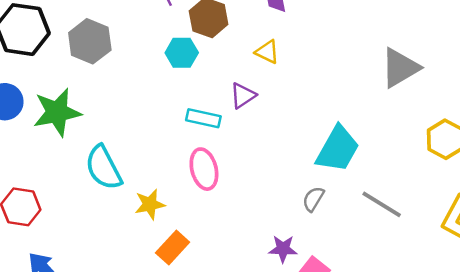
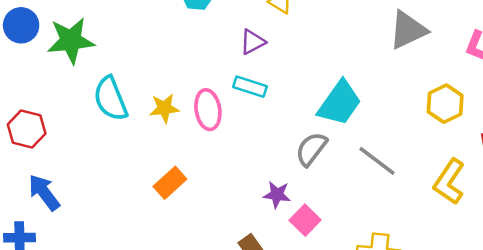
cyan rectangle: (203, 118) -> (250, 87), moved
gray semicircle: (313, 199) -> (311, 149), size x1.4
yellow star: (150, 204) -> (164, 108), moved

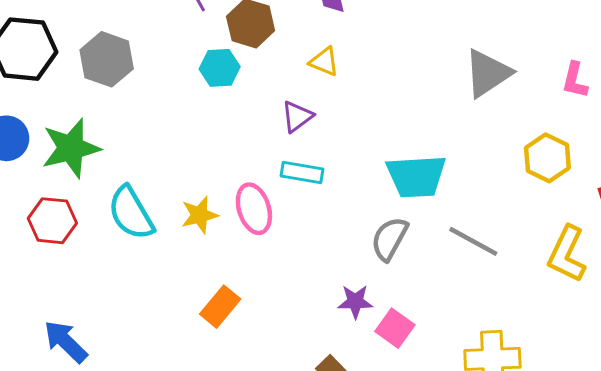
cyan trapezoid: (340, 103) -> (416, 176), turned 60
red hexagon: (27, 129) -> (52, 221), moved

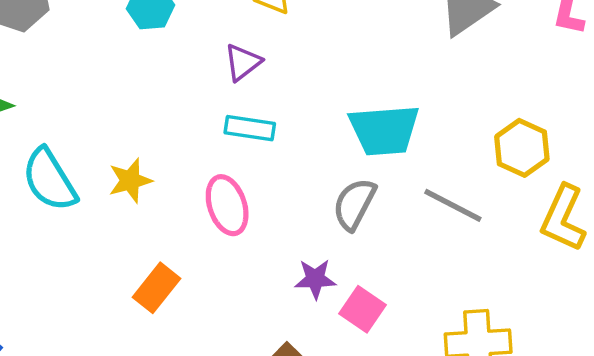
yellow hexagon: (547, 158) -> (522, 148), moved
pink ellipse: (254, 209) -> (227, 205), moved

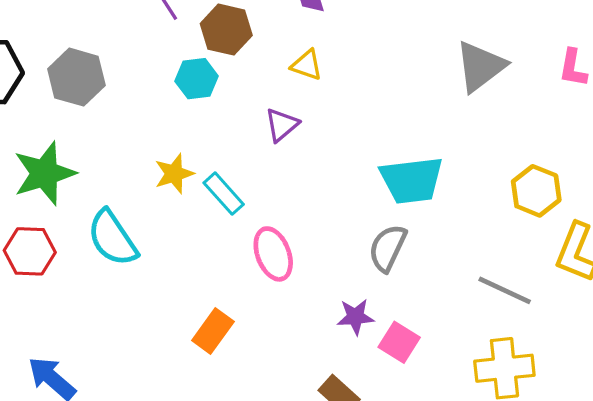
cyan rectangle: (250, 128) -> (224, 194), moved, turned 42
yellow star: (130, 181) -> (174, 174), moved
gray line: (453, 205) -> (505, 290), moved

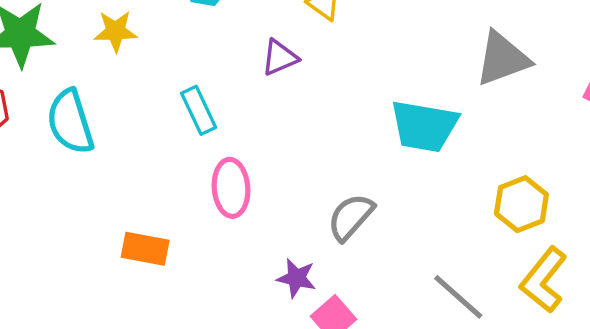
yellow star: (174, 174) -> (116, 31), moved
cyan trapezoid: (412, 180) -> (424, 126), moved
orange rectangle: (213, 331) -> (145, 249), turned 48

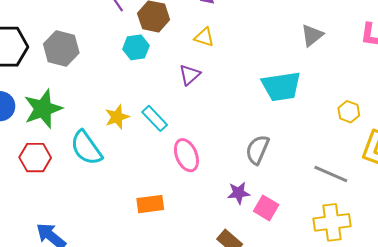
yellow star: (116, 31) -> (117, 117), moved
gray triangle: (502, 59) -> (312, 35), size x0.7
yellow hexagon: (521, 204) -> (349, 112), size x0.7

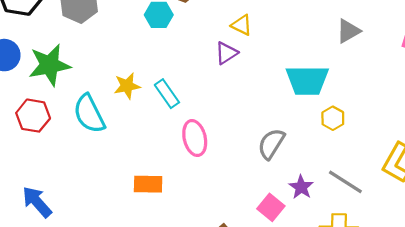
yellow triangle: (204, 37) -> (242, 25), moved
purple triangle: (190, 75) -> (226, 53), moved
yellow hexagon: (349, 112) -> (333, 118), moved
purple star: (239, 193) -> (301, 187), moved, turned 30

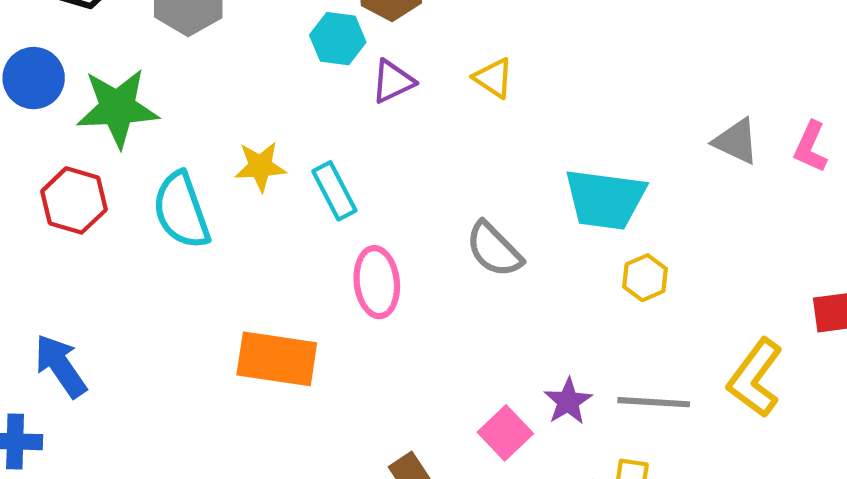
gray triangle: (348, 31) -> (736, 141), moved, turned 48
purple triangle: (226, 53) -> (393, 81), moved
gray semicircle: (271, 144) -> (494, 249), moved, turned -84
gray line: (345, 182) -> (654, 402), turned -36
orange rectangle: (148, 184) -> (277, 359), size x1.4

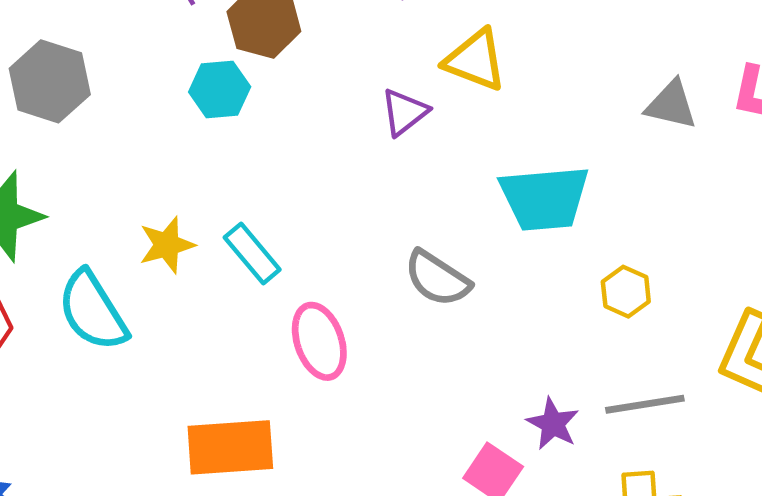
yellow triangle: (494, 78) -> (475, 60), moved, size x1.4
purple triangle: (393, 81) -> (404, 112), moved
yellow hexagon: (645, 278) -> (626, 292), moved

